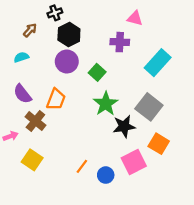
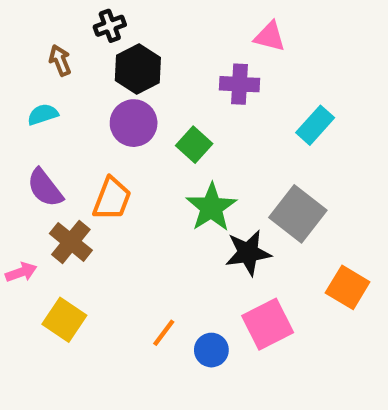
brown arrow: (30, 30) -> (60, 60), turned -64
cyan rectangle: (158, 63) -> (315, 125), size x0.7
orange square: (159, 144) -> (348, 287), moved

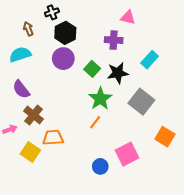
cyan semicircle: (43, 114) -> (20, 54), size x1.5
orange trapezoid: (112, 199) -> (53, 138), moved, turned -115
black star: (248, 253) -> (118, 73), moved
orange line: (164, 333) -> (95, 122), moved

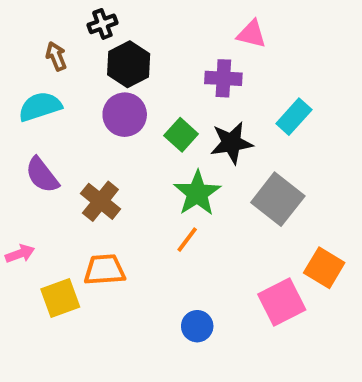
brown cross: (33, 115) -> (100, 201), moved
yellow square: (30, 152) -> (60, 298), turned 36
pink square: (127, 154) -> (282, 302), moved

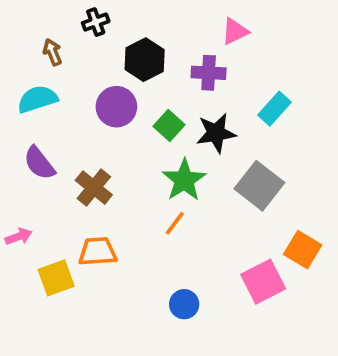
pink triangle: (252, 34) -> (235, 31), turned -40
black hexagon: (129, 64) -> (145, 60), moved

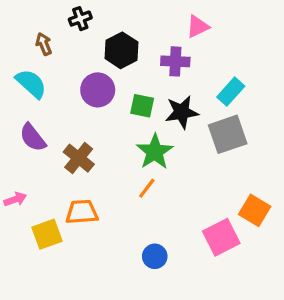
cyan semicircle: (37, 99) -> (31, 84), turned 60
green square: (169, 125) -> (142, 106), turned -30
gray square: (259, 186) -> (228, 134), moved, turned 33

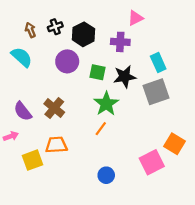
black cross: (80, 19) -> (55, 27), moved
cyan rectangle: (231, 92) -> (158, 62), turned -66
purple semicircle: (33, 137) -> (23, 111), moved

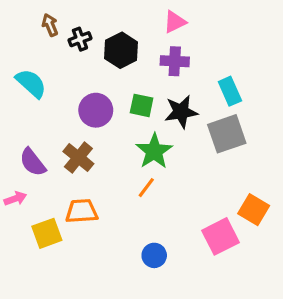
pink triangle: (135, 18) -> (175, 22), moved
brown arrow: (30, 30) -> (50, 25), moved
purple circle: (67, 61) -> (96, 110), moved

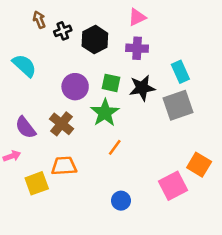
green star: (154, 151) -> (105, 113), moved

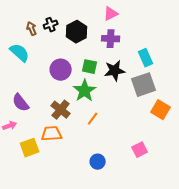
brown arrow: (39, 20) -> (32, 29), moved
brown cross: (61, 124) -> (61, 110), moved
orange square: (199, 165) -> (161, 110), moved
pink square: (173, 186) -> (140, 150), size x0.7

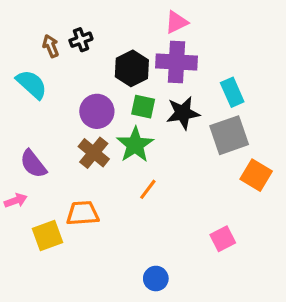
black hexagon: (77, 32) -> (132, 68), moved
purple cross: (111, 39) -> (177, 62), size x1.4
brown cross: (61, 110) -> (94, 153), moved
blue circle: (98, 162) -> (156, 279), moved

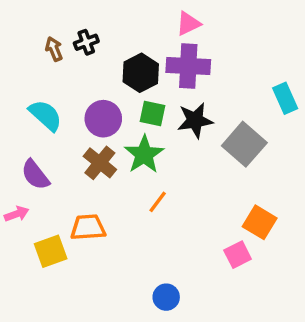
cyan semicircle: (32, 84) -> (46, 115), moved
cyan rectangle: (232, 92) -> (285, 98), moved
gray square: (229, 135) -> (244, 144), turned -30
orange square: (256, 175) -> (260, 222), moved

